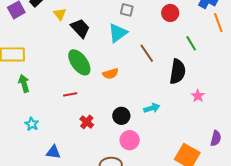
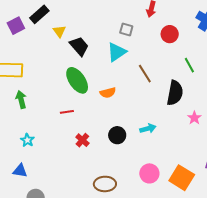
pink circle: (130, 140) -> (149, 173), moved
blue triangle: (53, 152) -> (20, 171), moved

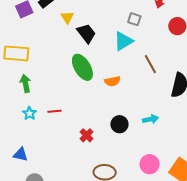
red line: (67, 112) -> (54, 111), moved
cyan star: (27, 140) -> (29, 113), moved
red cross: (82, 140) -> (87, 135), moved

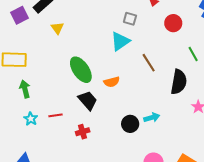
yellow triangle: (67, 17) -> (57, 28), moved
black trapezoid: (86, 33) -> (88, 100), moved
black circle: (119, 124) -> (130, 124), moved
red cross: (87, 135) -> (83, 132), moved, turned 32

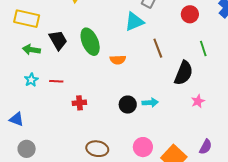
green arrow: (25, 89) -> (31, 50), turned -78
black trapezoid: (88, 100) -> (58, 40), moved

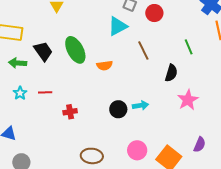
red circle: (190, 14) -> (154, 13), moved
black semicircle: (184, 73) -> (171, 73), size x0.7
pink star: (198, 101) -> (188, 100), size x1.5

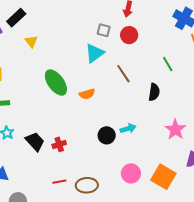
black trapezoid: (43, 51) -> (35, 142), moved
red line: (45, 92) -> (59, 182), moved
pink star: (188, 100) -> (175, 129), moved

